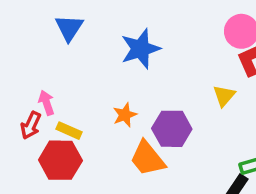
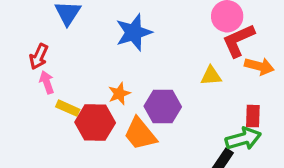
yellow triangle: (224, 96) -> (211, 76), turned 45
red arrow: (31, 125) -> (39, 57), moved
red hexagon: (60, 160) -> (95, 123), moved

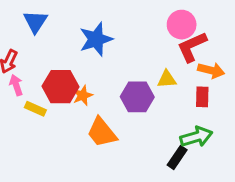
purple hexagon: (163, 106) -> (137, 97), moved
red rectangle: (253, 116) -> (202, 97), moved
red hexagon: (95, 123) -> (60, 87), moved

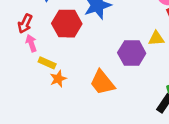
red hexagon: (60, 87) -> (67, 24), moved
orange star: (83, 95) -> (58, 79), moved

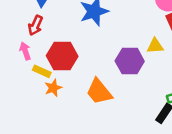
red arrow: (25, 24) -> (35, 25), moved
red hexagon: (67, 24) -> (62, 56), moved

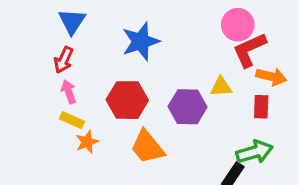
pink arrow: (25, 51) -> (69, 92), moved
red hexagon: (62, 56) -> (127, 100), moved

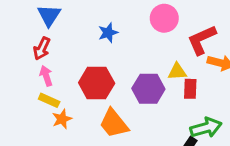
pink circle: (238, 25) -> (164, 18), moved
blue star: (141, 41) -> (108, 33), size x0.6
red rectangle: (261, 107) -> (190, 89), moved

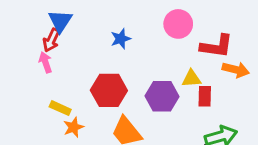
red L-shape: (202, 40) -> (217, 46), turned -148
red arrow: (42, 48) -> (51, 40), moved
pink arrow: (46, 76) -> (45, 62), moved

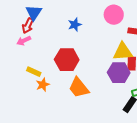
pink arrow: (45, 62) -> (24, 41), turned -96
yellow triangle: (191, 79) -> (123, 52), size x1.5
purple hexagon: (162, 96) -> (119, 73), moved

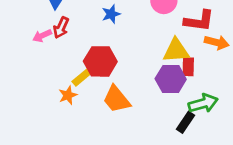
red arrow: (28, 26) -> (61, 28), moved
yellow rectangle: (34, 72) -> (81, 78), moved, turned -64

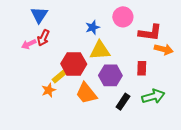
blue star: (111, 14) -> (93, 27), moved
yellow triangle: (176, 51) -> (100, 50), moved
purple hexagon: (171, 79) -> (110, 75), moved
black rectangle: (186, 122) -> (123, 102), moved

